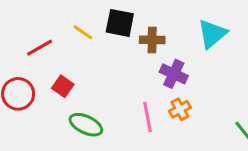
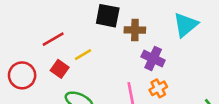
yellow line: (83, 32) -> (83, 55), moved, turned -66
red line: (40, 48) -> (53, 39), moved

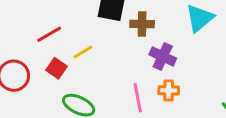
orange cross: (158, 88) -> (169, 90), turned 30

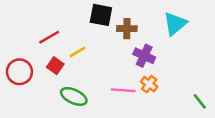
orange cross: (169, 90) -> (149, 84), turned 35
pink line: (138, 98) -> (123, 90), turned -75

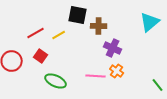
cyan triangle: (175, 24) -> (150, 22), moved
yellow line: (77, 52) -> (59, 35), moved

